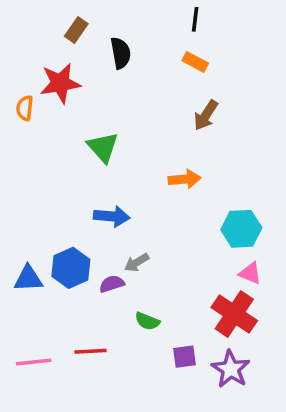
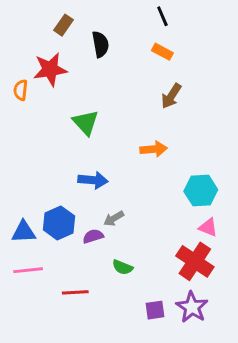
black line: (195, 19) -> (162, 16), turned -30
purple square: (185, 357) -> (155, 310), moved
pink line: (34, 362) -> (28, 270), moved

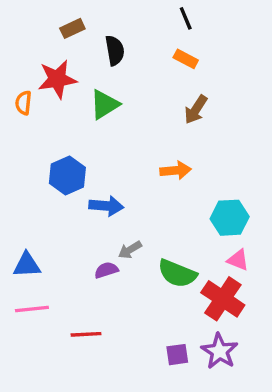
brown rectangle: (63, 25) -> (72, 28), turned 30
green triangle: (86, 123) -> (105, 104), moved, turned 40
blue hexagon: (59, 223) -> (67, 175), moved
green semicircle: (123, 267) -> (177, 273), moved, size x1.6

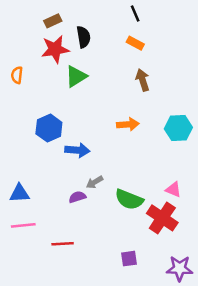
red star: (57, 79) -> (55, 49), moved
brown arrow: (196, 110) -> (143, 80), turned 130
cyan hexagon: (230, 218) -> (178, 128), moved
purple star: (219, 351) -> (180, 268), moved, turned -30

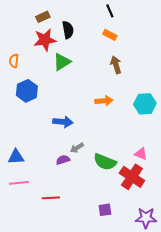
blue hexagon: (49, 128) -> (27, 91), moved

